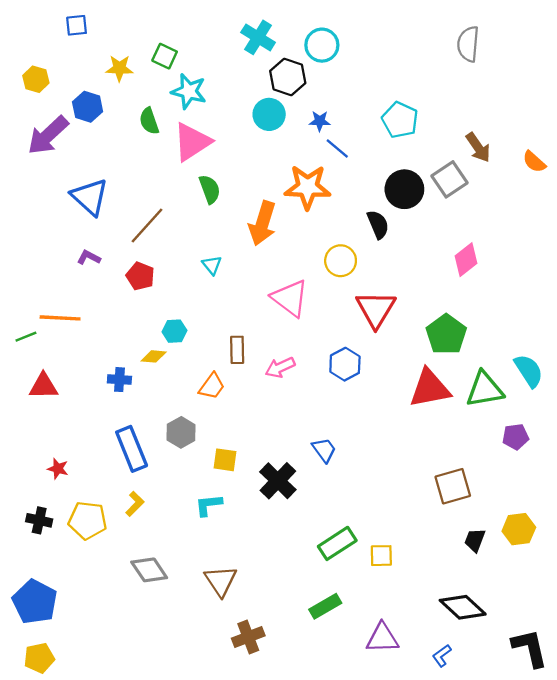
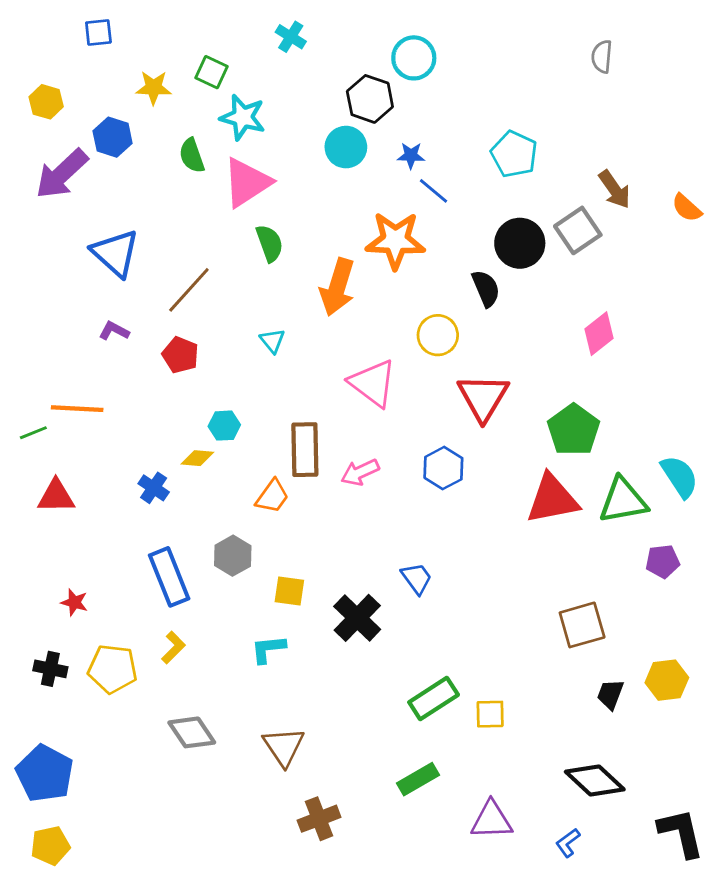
cyan cross: (258, 37) -> (291, 37), moved, size x0.7
gray semicircle: (468, 44) -> (602, 57), size x0.7
brown rectangle: (237, 350) -> (305, 450), size x1.5
blue cross: (119, 380) -> (154, 488), turned 30

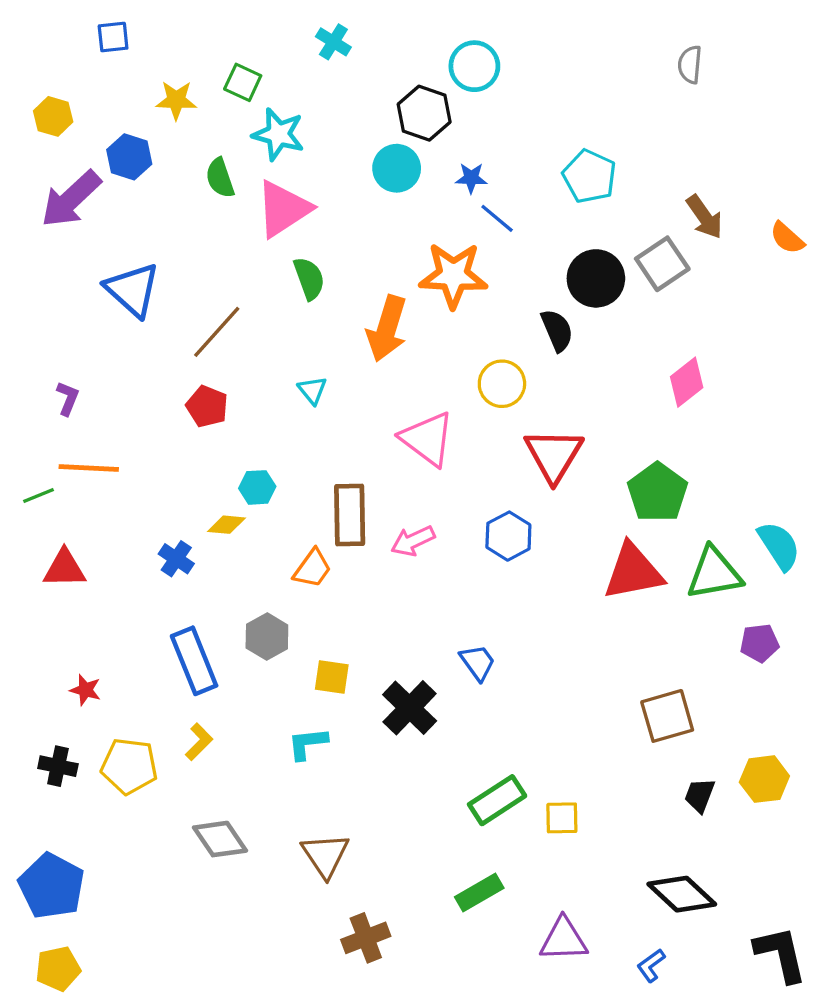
purple L-shape: (114, 331) -> (68, 398), moved, turned 84

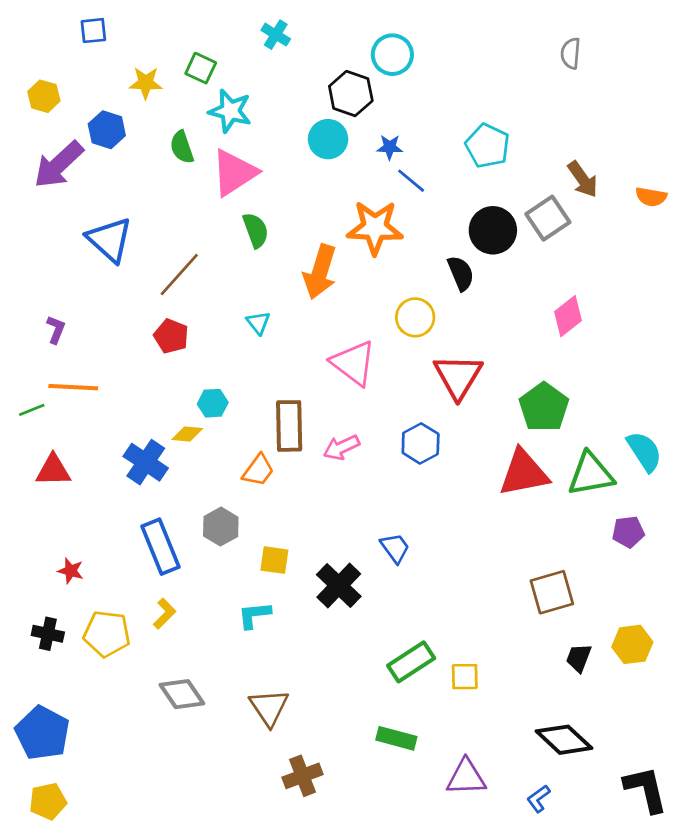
orange semicircle: (787, 238) -> (651, 197), turned -32
blue cross: (176, 559) -> (146, 462), size x1.5
green rectangle: (479, 893) -> (396, 738), turned 45

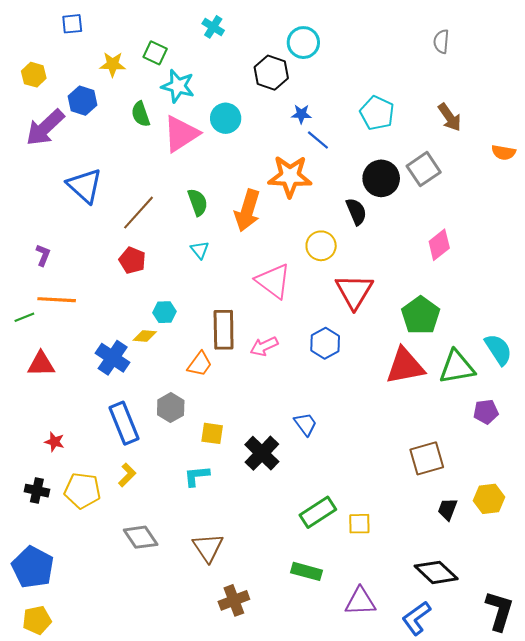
cyan circle: (328, 139) -> (226, 118), moved
brown arrow: (583, 179) -> (450, 117), moved
green semicircle: (256, 230) -> (198, 202), moved
black L-shape: (646, 789) -> (499, 611), turned 30
blue L-shape: (538, 799) -> (416, 618), size x1.6

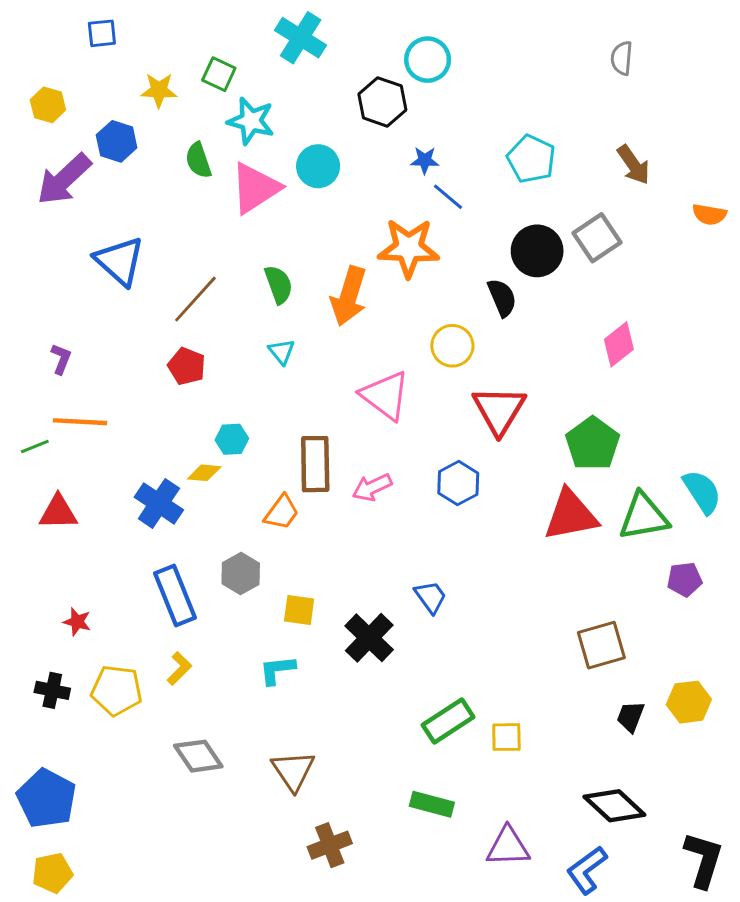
cyan cross: (213, 27) -> (301, 38), size x1.6

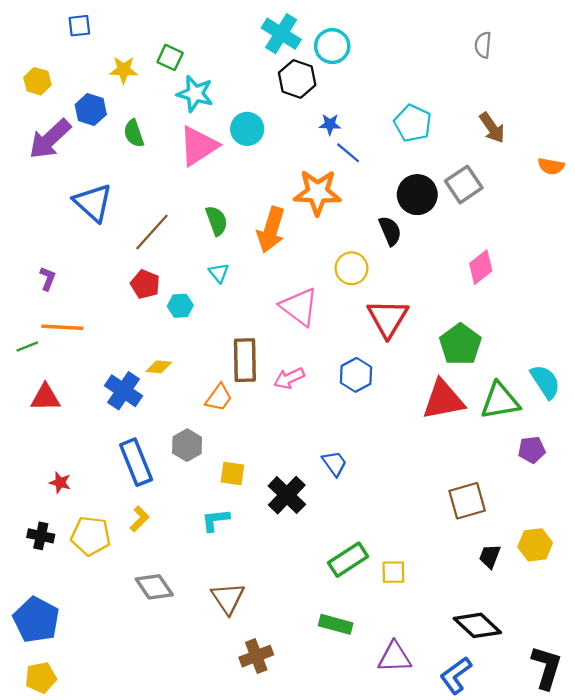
cyan cross: (301, 38) -> (281, 34), moved
green semicircle: (198, 160) -> (134, 133), moved
cyan hexagon: (232, 439) -> (180, 306), moved

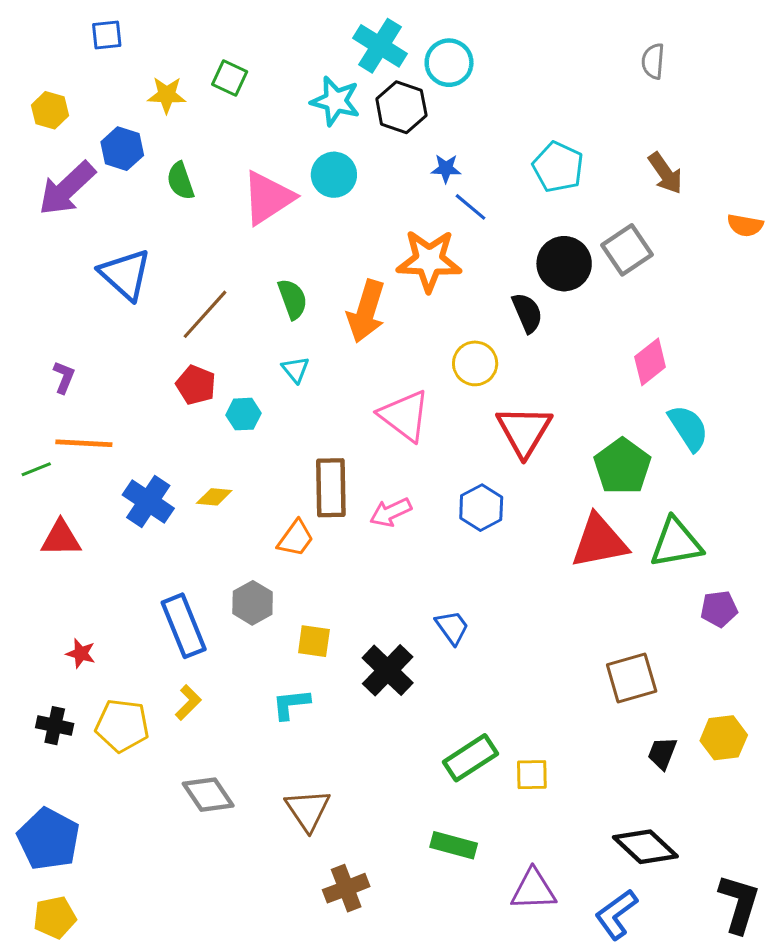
cyan star: (195, 94) -> (335, 101), moved
cyan semicircle: (545, 382) -> (688, 428), moved
blue cross: (124, 391) -> (148, 502), moved

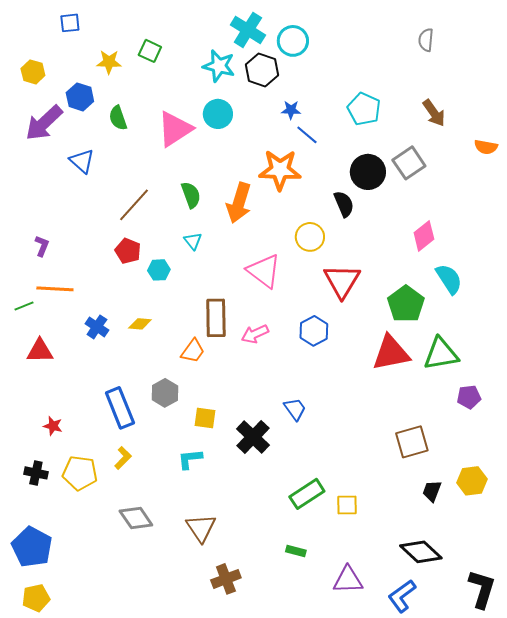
blue triangle: (125, 274) -> (82, 161), moved, size x0.7
blue cross: (148, 502) -> (97, 327), size x0.7
green rectangle: (454, 845) -> (296, 551), size x0.7

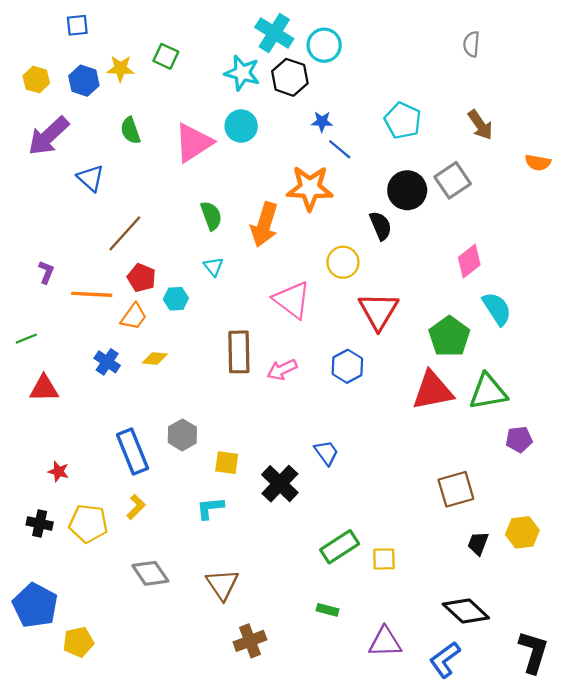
blue hexagon: (80, 97) -> (84, 81), moved
brown line: (134, 205) -> (125, 233), moved
orange line: (55, 289) -> (92, 294), moved
orange trapezoid: (193, 351) -> (134, 316), moved
yellow pentagon: (36, 598) -> (78, 642), moved

